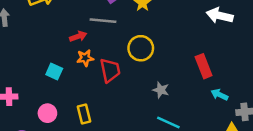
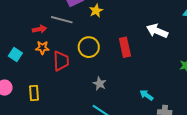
red rectangle: (204, 66) -> (125, 47), moved

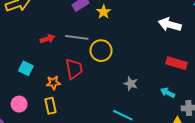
gray line: (62, 20) -> (77, 37), moved
red rectangle: (125, 47) -> (177, 63), moved, turned -54
orange star: (42, 48) -> (53, 83), moved
gray star: (100, 84) -> (131, 84), moved

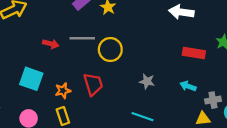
red arrow: (47, 39) -> (51, 44), turned 40
cyan square: (26, 68) -> (31, 79), size x1.5
red trapezoid: (74, 69) -> (93, 84), moved

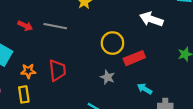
yellow circle: (110, 49) -> (112, 43), moved
red rectangle: (194, 53) -> (134, 58), moved, turned -42

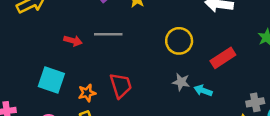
red rectangle: (134, 58) -> (223, 58), moved
cyan arrow: (145, 89) -> (203, 90), moved

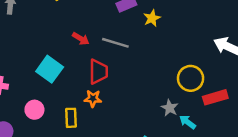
yellow circle: (179, 41) -> (191, 78), moved
red trapezoid: (121, 86) -> (98, 72), moved
orange star: (87, 93) -> (93, 99), moved

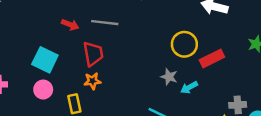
pink circle: (34, 110) -> (43, 90), moved
cyan arrow: (188, 122) -> (189, 87), turned -56

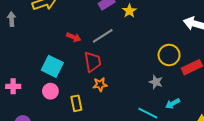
gray line: (105, 23) -> (103, 36), turned -40
orange star: (92, 81) -> (100, 85), moved
cyan arrow: (189, 87) -> (173, 104), moved

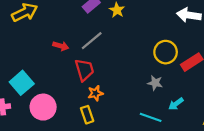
cyan square: (52, 66) -> (22, 83), moved, turned 30
pink circle: (50, 91) -> (43, 107), size x1.5
yellow rectangle: (76, 103) -> (87, 115), moved

